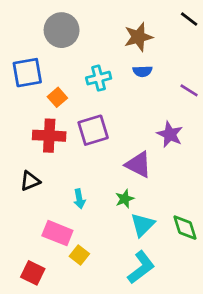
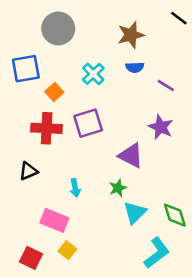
cyan cross: (99, 78) -> (93, 74), turned -30
purple line: (189, 90) -> (166, 86), moved
yellow square: (79, 255) -> (67, 250), moved
cyan L-shape: (141, 267) -> (157, 253), moved

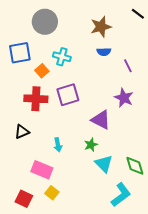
cyan cross: (93, 74) -> (62, 57), moved, turned -30
purple line: (166, 86) -> (128, 66), turned 32
cyan triangle: (135, 213) -> (104, 164), turned -30

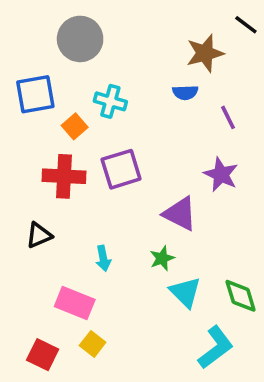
brown star: (101, 27) -> (205, 53), moved

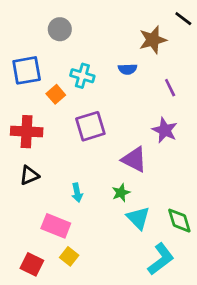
gray circle: (80, 39) -> (60, 29), size x0.7
blue semicircle: (185, 92) -> (128, 69), moved
red cross: (64, 176) -> (27, 132), moved

